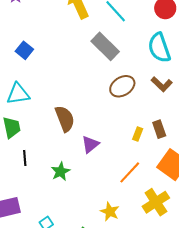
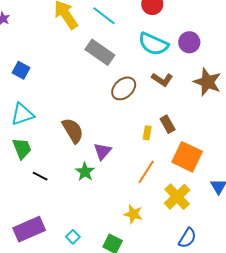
cyan semicircle: (159, 48) -> (153, 44), turned -36
black line: (25, 158) -> (40, 176), turned -49
green star: (60, 172) -> (85, 172), moved

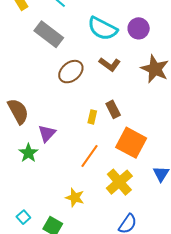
cyan square: (73, 237) -> (23, 217), moved

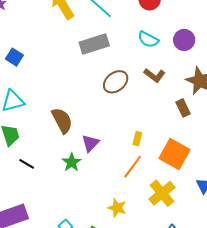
cyan semicircle: (103, 29) -> (148, 39), size x0.7
gray rectangle: (49, 34) -> (94, 44), turned -56
brown rectangle: (113, 109) -> (183, 108), moved
yellow rectangle: (92, 117) -> (137, 139), moved

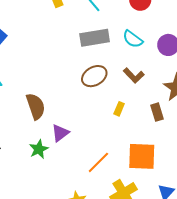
gray rectangle: (94, 44) -> (95, 38), moved
yellow rectangle: (137, 139) -> (119, 109), moved
orange square: (175, 154) -> (142, 156), turned -36

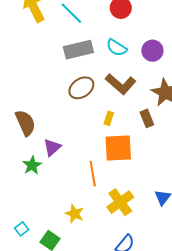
brown L-shape: (134, 76) -> (121, 84), size x1.4
orange square: (142, 156) -> (118, 148), moved
orange line: (98, 162) -> (93, 174), turned -50

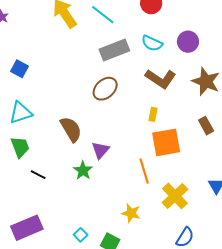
brown ellipse: (81, 88) -> (105, 89), moved
brown rectangle: (147, 118) -> (206, 126), moved

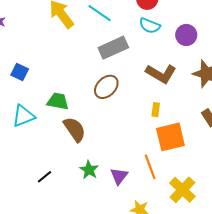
cyan semicircle: (152, 43) -> (150, 26), moved
green trapezoid: (20, 147) -> (58, 101), moved, turned -55
purple triangle: (101, 150) -> (119, 176), moved
black line: (38, 175) -> (45, 177), turned -63

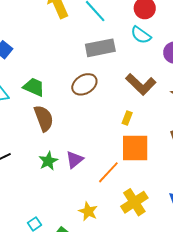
orange line: (150, 167) -> (108, 172), turned 50
purple triangle: (119, 176) -> (75, 160), moved

